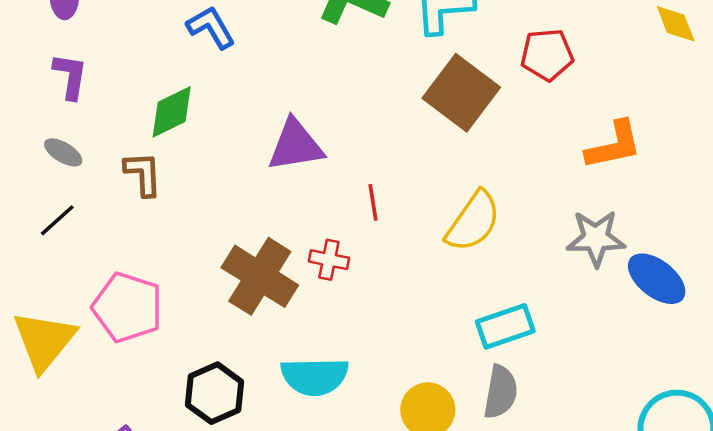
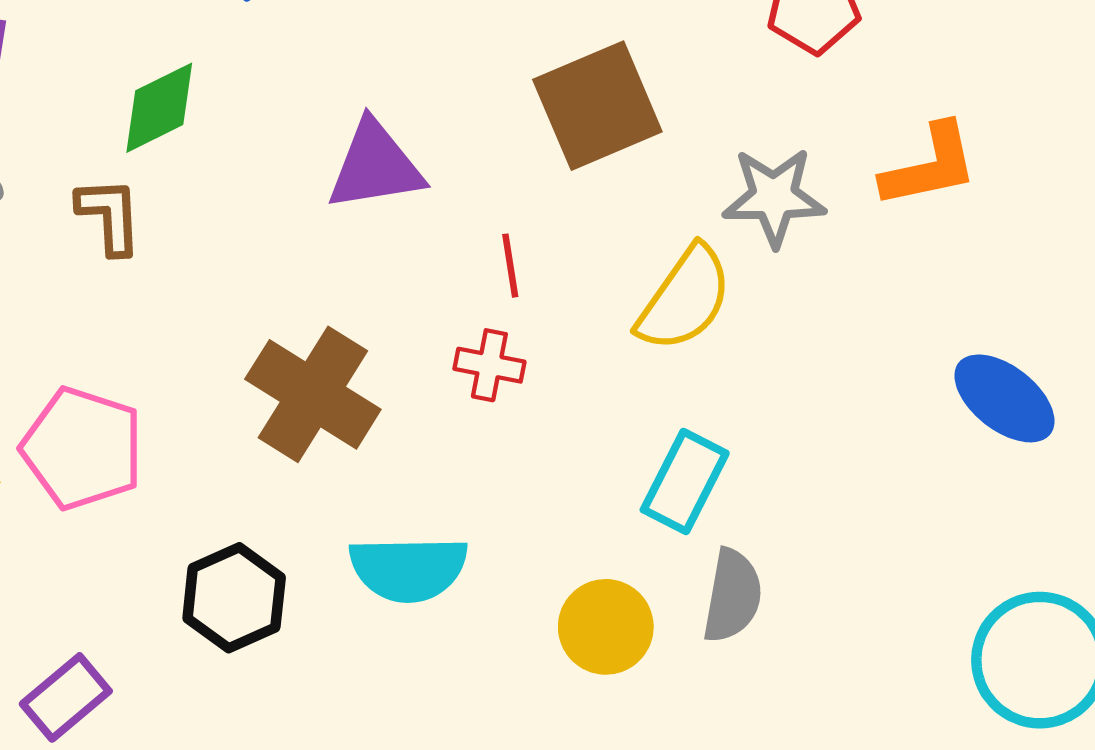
brown square: (461, 93) -> (597, 106), moved, turned 30
gray star: (596, 238) -> (774, 197), moved
red cross: (329, 260) -> (489, 365), moved
cyan rectangle: (505, 326) -> (685, 482), moved, turned -44

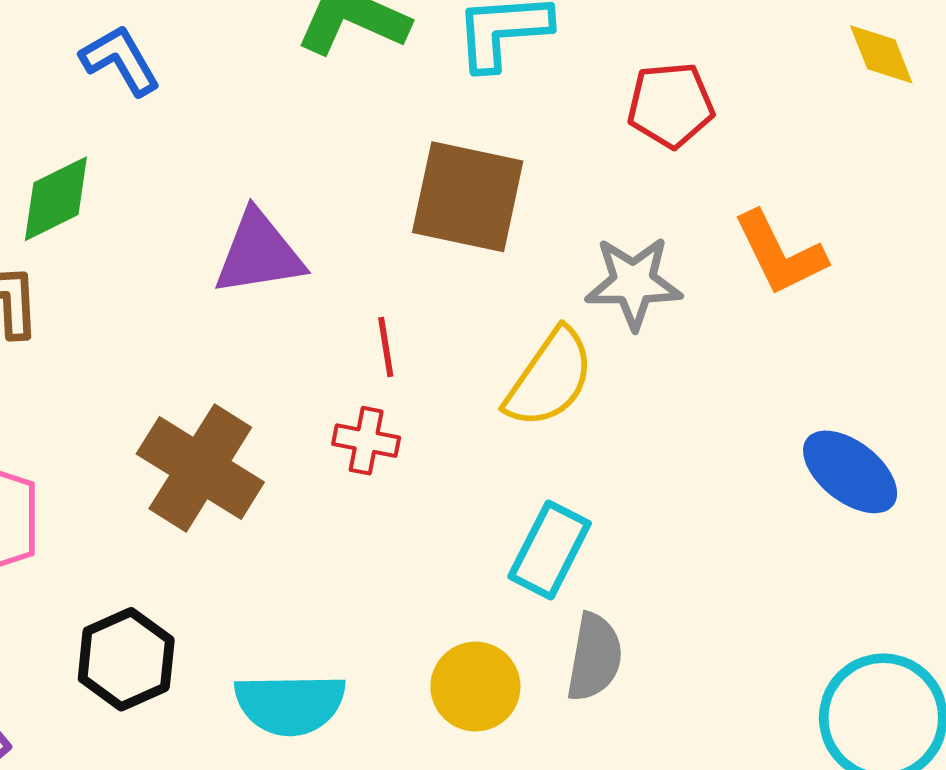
brown square: (597, 106) -> (468, 197), turned 35
orange L-shape: (930, 166) -> (780, 253), turned 76
cyan semicircle: (408, 569) -> (290, 704), moved

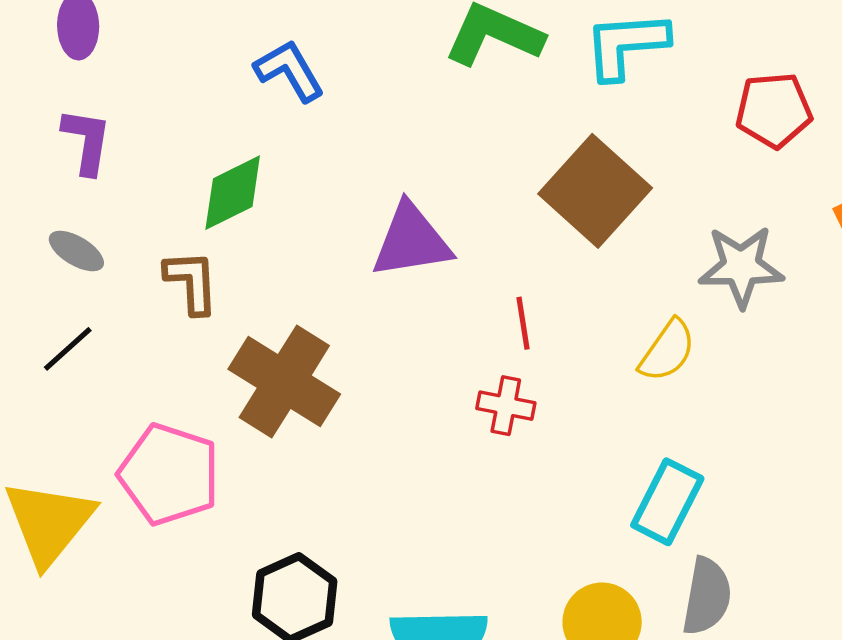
brown square: (468, 197) -> (595, 191), turned 30
yellow semicircle: (550, 378) -> (667, 351), size x0.7
brown cross: (200, 468) -> (284, 382), moved

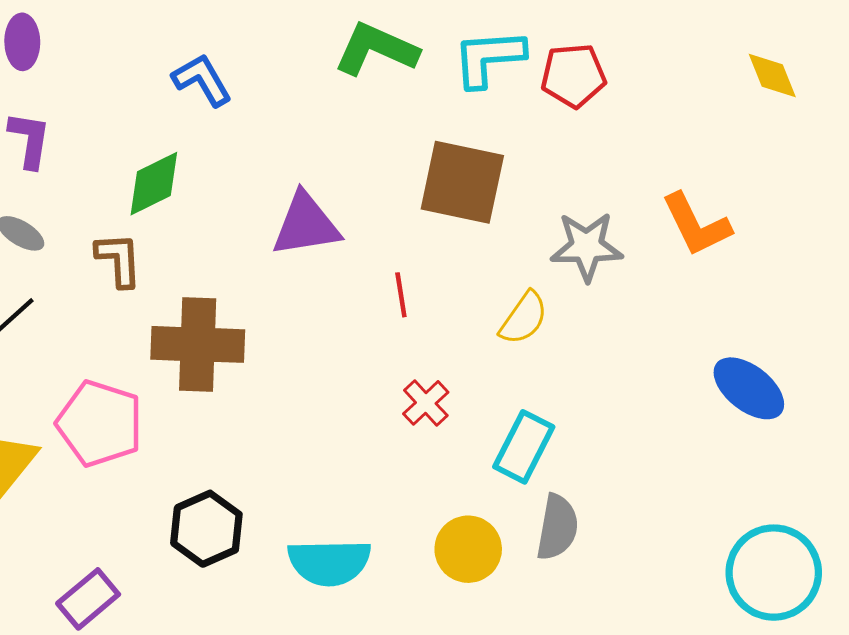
red pentagon: (774, 110) -> (573, 75), moved
brown square: (595, 191) -> (462, 182), turned -30
brown cross: (284, 382) -> (198, 344), turned -30
red cross: (506, 406) -> (426, 403), moved, turned 36

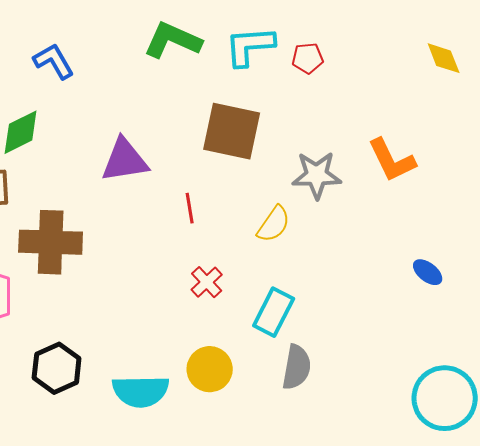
red pentagon: (573, 75) -> (308, 58), size x0.7
blue ellipse: (749, 388) -> (428, 272), size x0.6
yellow circle: (468, 549) -> (210, 369), moved

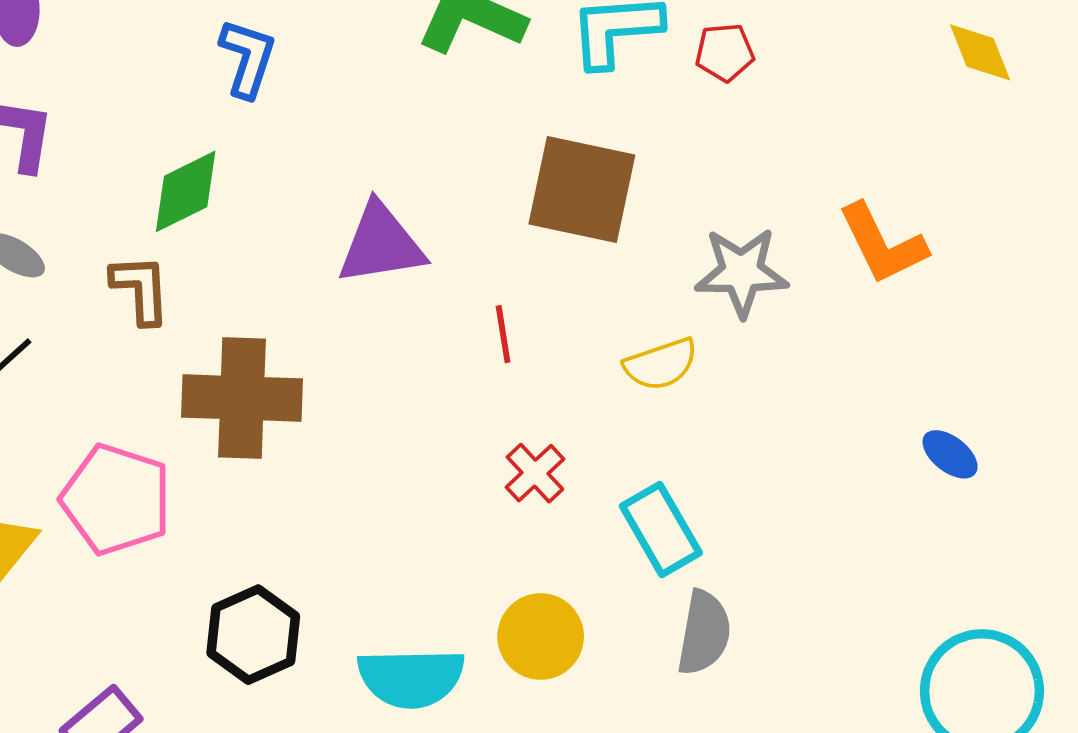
blue L-shape: (54, 61) -> (248, 58), turned 48
yellow semicircle: (274, 224) -> (661, 364), turned 36
cyan rectangle: (274, 312) -> (661, 529), turned -57

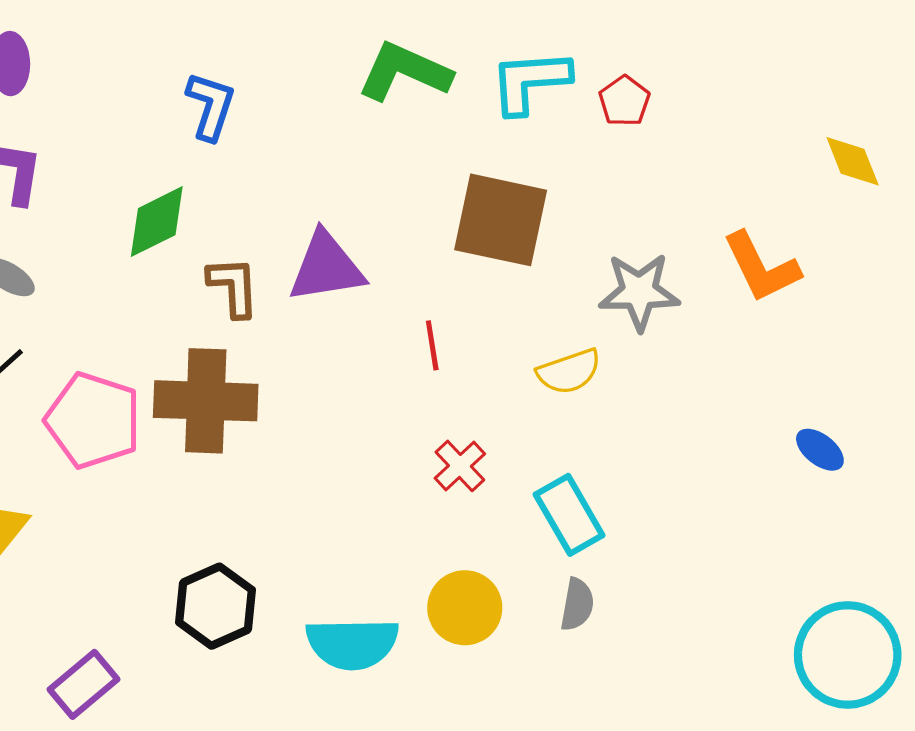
red pentagon: (725, 52) -> (624, 101), turned -30
yellow diamond: (980, 52) -> (853, 161), moved
brown L-shape: (141, 289) -> (233, 287), moved
pink pentagon: (116, 499) -> (93, 420), moved
gray semicircle: (704, 633) -> (577, 604), moved, size x0.7

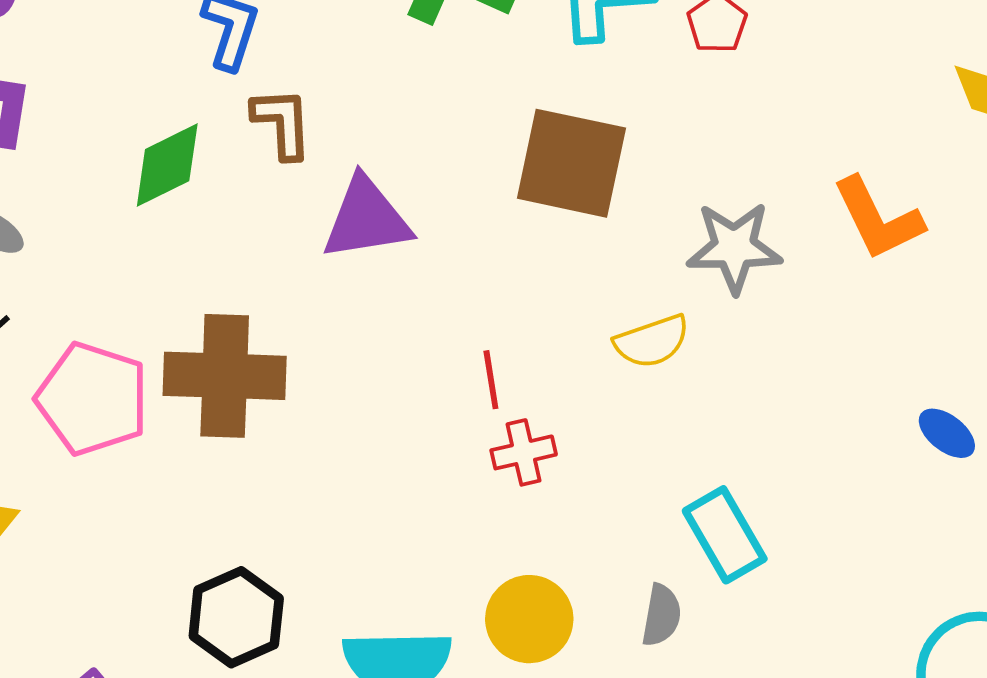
brown L-shape: (233, 287) -> (282, 123), moved
red line: (432, 345) -> (491, 380), moved
red cross: (460, 466) -> (524, 452), turned 30
cyan rectangle: (569, 515) -> (725, 535), moved

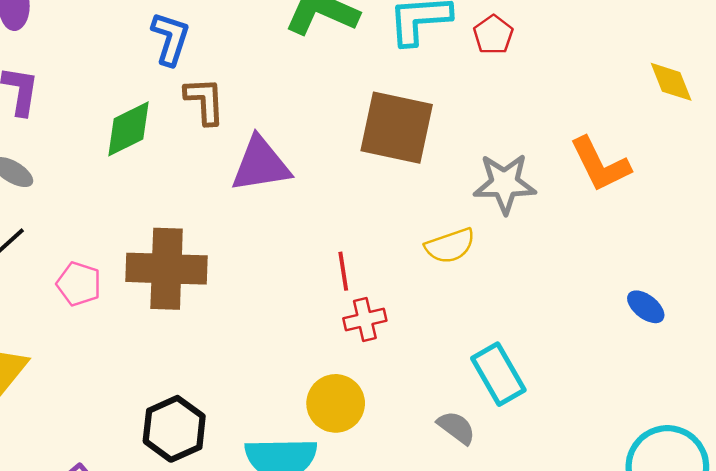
pink pentagon: (92, 399) -> (79, 284), size x0.6
gray semicircle: (661, 615) -> (456, 428), turned -63
yellow circle: (529, 619) -> (336, 403), moved

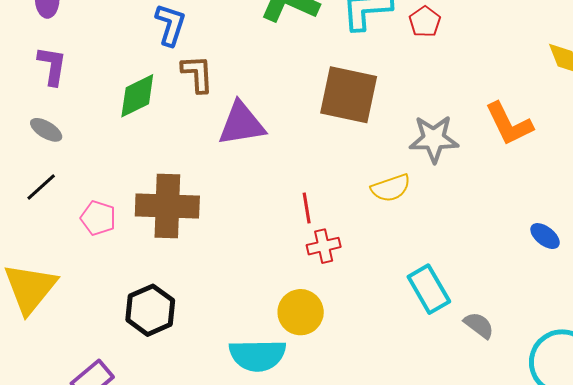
gray semicircle: (456, 428) -> (479, 325), moved
black hexagon: (174, 429) -> (150, 310), moved

